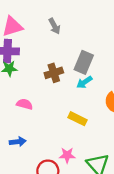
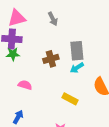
gray rectangle: (84, 62) -> (77, 51), turned -30
blue arrow: (18, 142) -> (18, 117), turned -56

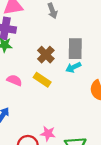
brown cross: (51, 59) -> (46, 55), turned -35
yellow rectangle: (70, 99) -> (42, 80), moved

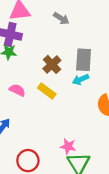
gray arrow: (52, 11) -> (61, 18), turned -40
pink star: (48, 134) -> (68, 146), moved

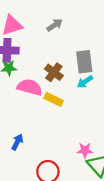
gray arrow: (61, 18) -> (55, 25), turned -56
pink semicircle: (17, 90) -> (30, 87), moved, size x1.5

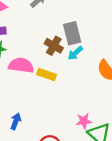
brown cross: (54, 72) -> (54, 46), moved

